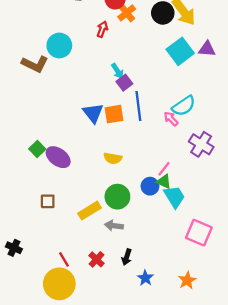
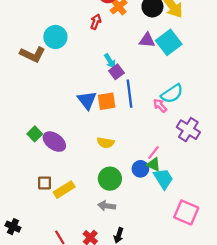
purple triangle: (207, 49) -> (147, 40), moved
yellow rectangle: (90, 211) -> (64, 190), moved

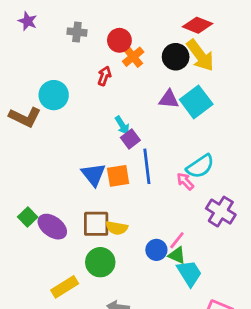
blue circle: (140, 169) -> (156, 250), moved
green circle: (110, 179) -> (100, 262), moved
brown square: (45, 183) -> (96, 224), moved, size x1.5

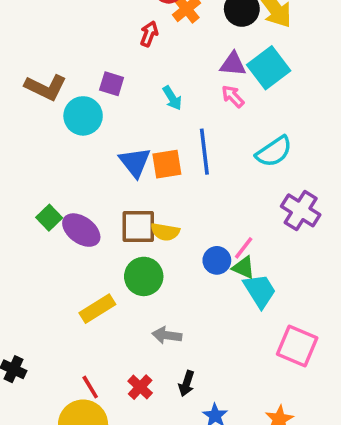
cyan circle: (54, 95) -> (83, 116), moved
purple square: (130, 139) -> (112, 84), moved, turned -36
pink arrow: (185, 181) -> (233, 96), moved

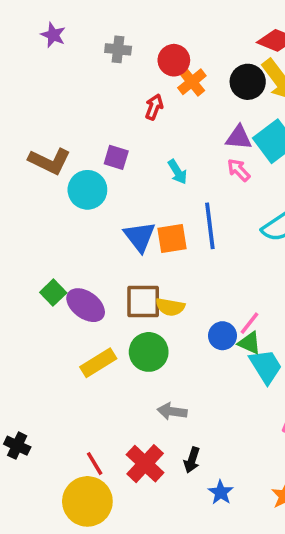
yellow rectangle: (97, 309) -> (98, 363), moved
red cross: (140, 387) -> (145, 464), size x1.5

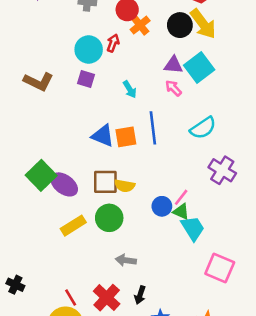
cyan circle: (87, 190) -> (89, 50), moved
blue triangle: (140, 237) -> (103, 136), turned -30
green square: (53, 293) -> (41, 175), size x1.6

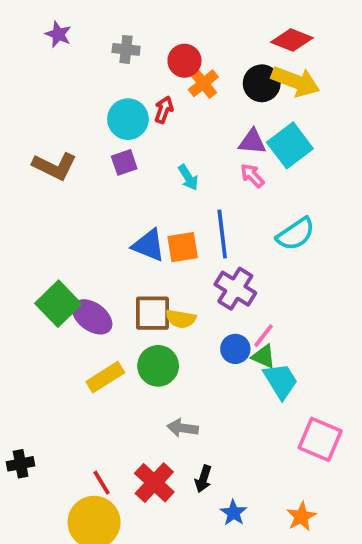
yellow arrow: (203, 24) -> (296, 81), turned -32
purple square: (86, 79) -> (124, 162), turned -36
purple cross: (222, 170) -> (235, 289), moved
black cross: (15, 285) -> (21, 464), turned -36

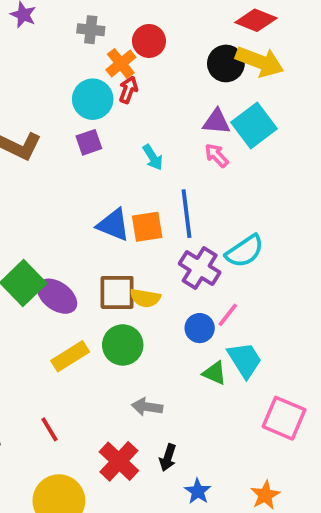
orange cross: (203, 83) -> (121, 63), moved
cyan semicircle: (296, 234) -> (245, 251), moved
green triangle: (264, 356) -> (215, 373), moved
red line: (102, 483) -> (50, 429), moved

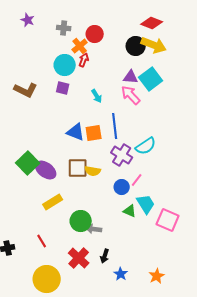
purple square: (89, 142) -> (63, 88), turned 32
pink arrow: (217, 155) -> (131, 95), size x1.5
green circle: (123, 345) -> (81, 221), moved
pink square: (284, 418) -> (168, 220), moved

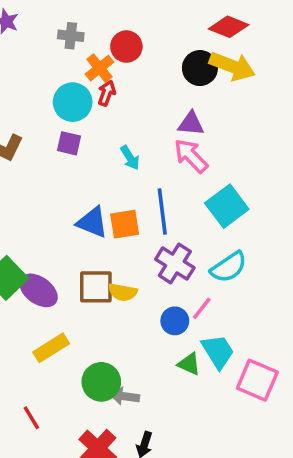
cyan square: (151, 79) -> (227, 206), moved
cyan semicircle: (146, 146) -> (229, 267), moved

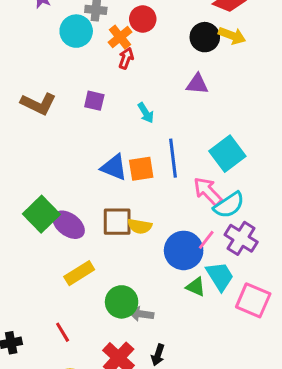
yellow arrow: (232, 66) -> (232, 36), size x0.7
cyan circle: (73, 102) -> (76, 31), moved
pink arrow: (191, 156) -> (208, 191), moved
purple cross: (175, 264) -> (241, 238), moved
blue circle: (175, 321) -> (184, 250), size x1.6

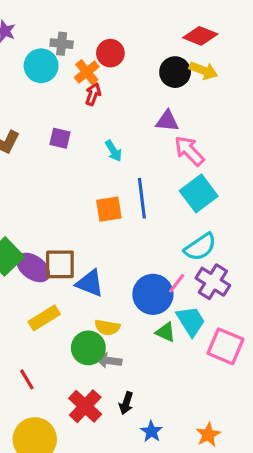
blue triangle: (114, 167) -> (90, 283), moved
pink arrow: (208, 191) -> (189, 151), moved
brown square: (117, 222) -> (60, 264), moved
yellow semicircle: (140, 226) -> (107, 327), moved

